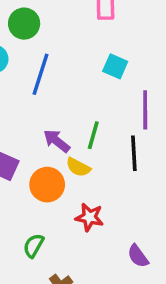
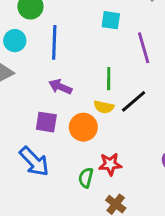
purple arrow: (57, 141) -> (60, 87), moved
black line: (134, 153) -> (134, 101), moved, turned 68
red star: (89, 217) -> (110, 164), moved

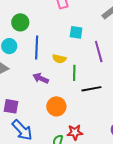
black line: (134, 101) -> (91, 89), turned 30
yellow semicircle: (104, 107) -> (59, 59), moved
purple square: (46, 122) -> (11, 106), moved

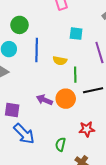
purple arrow: (41, 78) -> (44, 100), moved
orange circle: (56, 106) -> (66, 99), moved
red star: (75, 132) -> (87, 129), moved

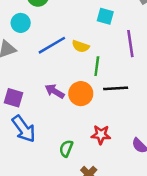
blue line: (37, 50) -> (52, 45), moved, turned 50

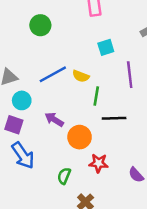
cyan square: (105, 16) -> (106, 47), turned -35
cyan circle: (21, 23) -> (22, 100), moved
orange circle: (81, 94) -> (80, 137), moved

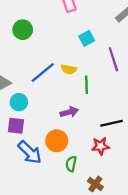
black line: (114, 118) -> (112, 123), moved
purple arrow: (54, 119) -> (69, 112), moved, turned 144
orange circle: (80, 137) -> (57, 141), moved

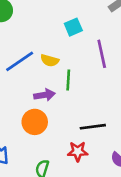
purple arrow: (69, 112) -> (44, 95), moved
orange circle: (57, 141) -> (35, 122), moved

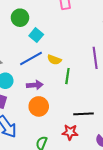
cyan square: (73, 27) -> (36, 35), moved, turned -32
purple arrow: (44, 95) -> (35, 85), moved

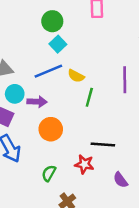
green circle: (20, 18) -> (52, 21), moved
purple arrow: (35, 85) -> (37, 102), moved

